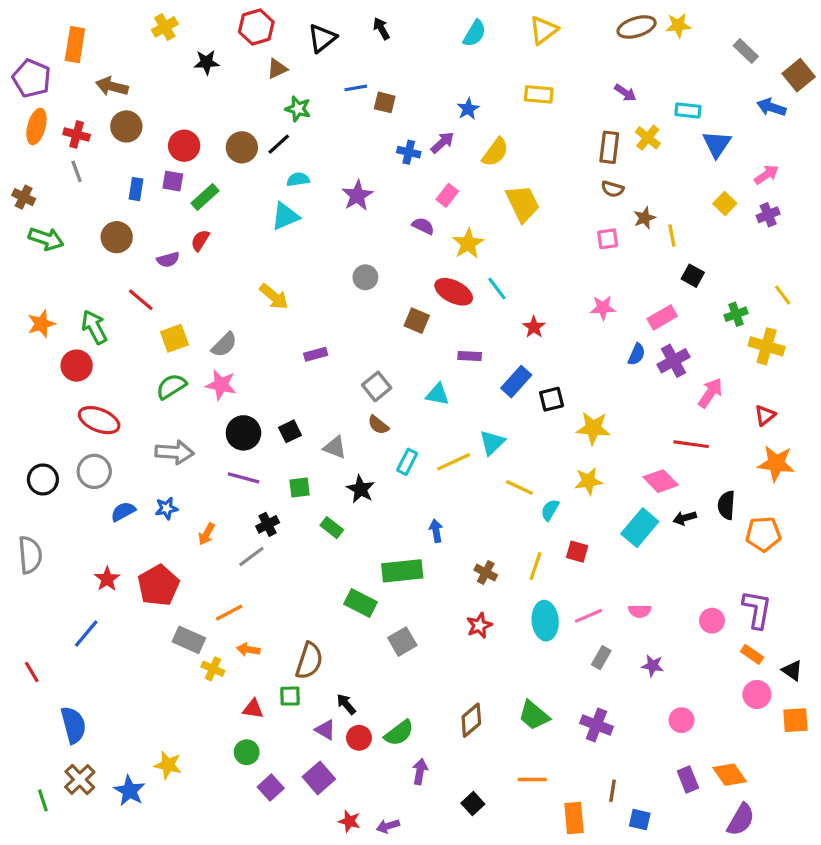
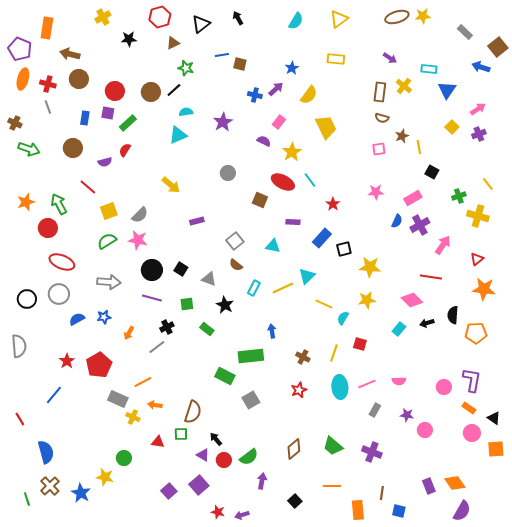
black square: (290, 431) -> (181, 269), turned -32
cyan rectangle: (640, 528) -> (399, 329), size x0.6
pink circle: (681, 720) -> (425, 430), moved
green circle: (247, 752) -> (124, 458), moved

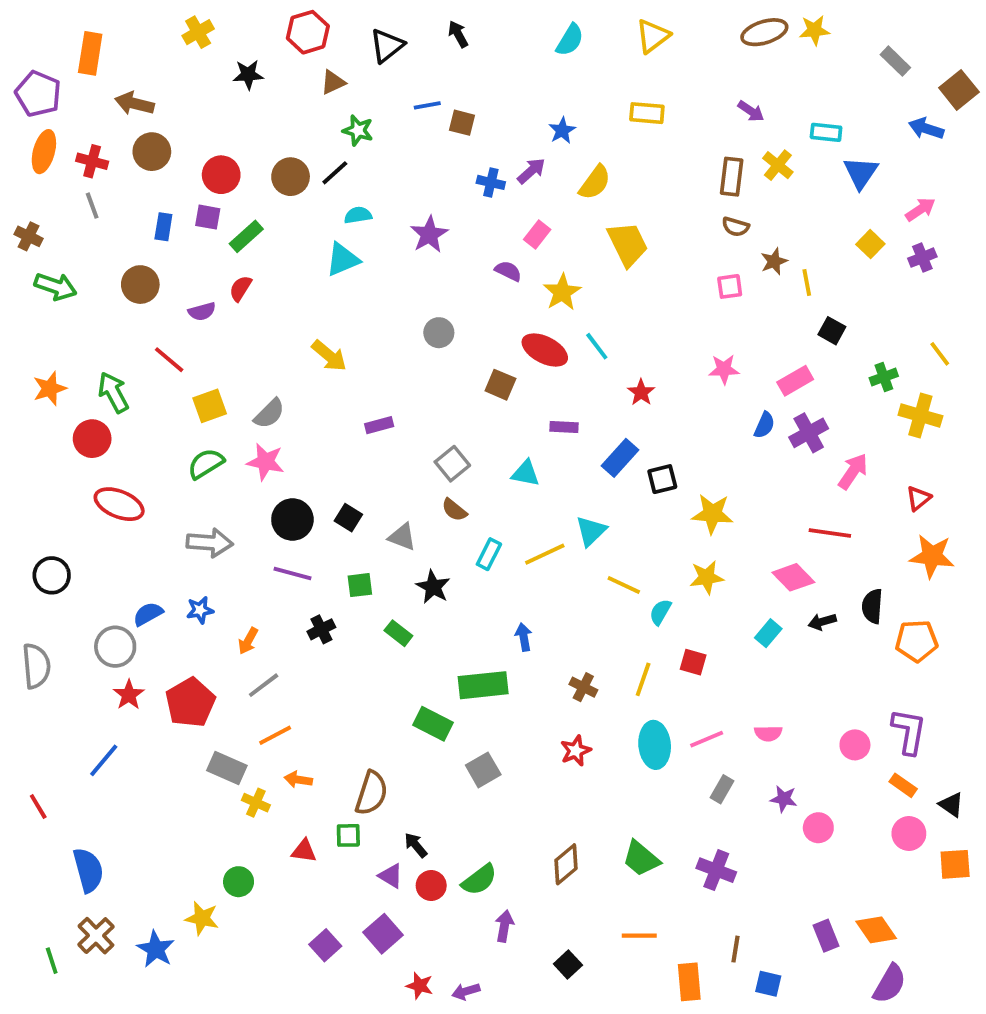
gray circle: (59, 294) -> (115, 647), moved
gray line: (157, 347) -> (264, 685), moved

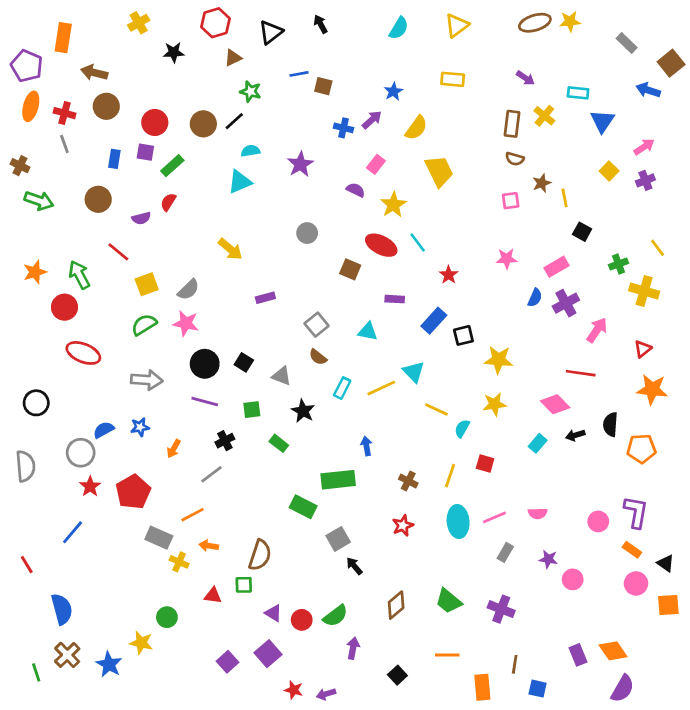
cyan triangle: (591, 531) -> (414, 372), turned -30
gray line: (264, 685) -> (211, 474), moved
black arrow: (416, 845) -> (354, 566), moved

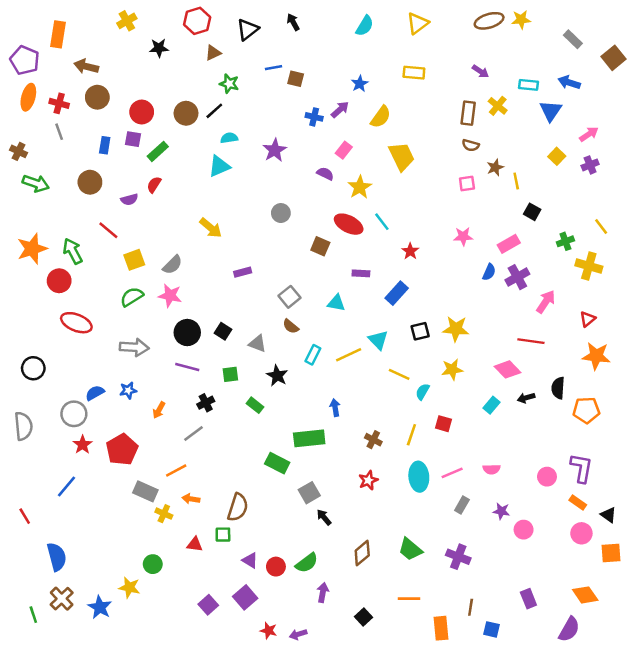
blue arrow: (648, 90) -> (569, 82), moved
orange star: (35, 272) -> (32, 249), size x1.4
black square: (463, 335) -> (420, 331), moved
orange diamond: (613, 651) -> (585, 595), moved

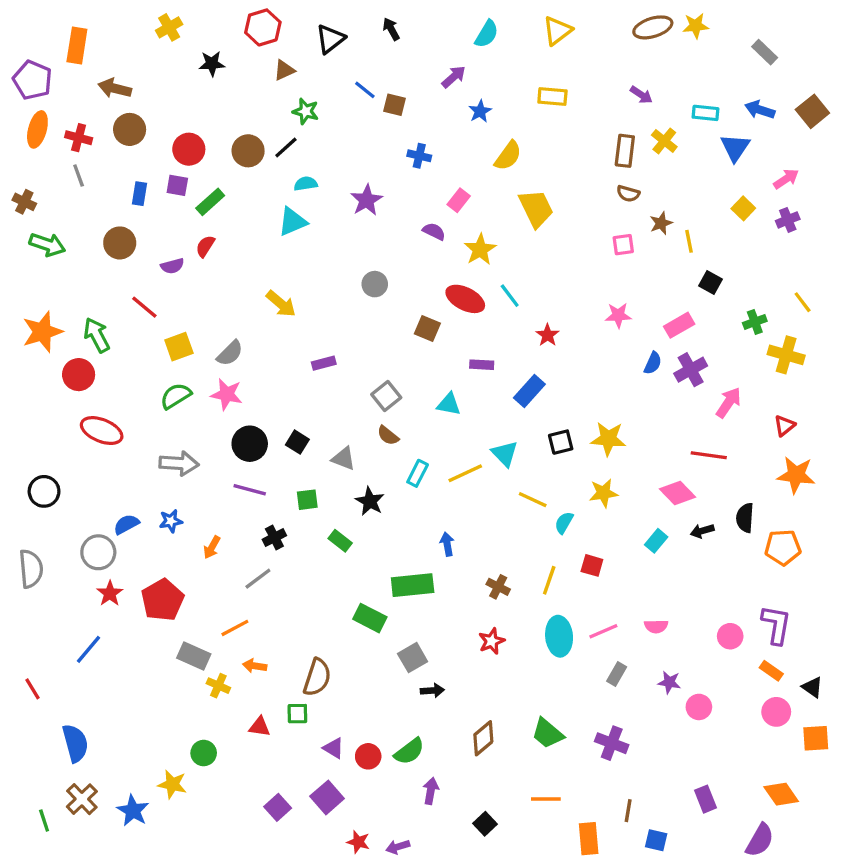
brown square: (613, 58) -> (812, 111), moved
blue line: (273, 68) -> (365, 90), turned 49
purple arrow: (340, 110) -> (454, 77), moved
black arrow: (324, 517) -> (432, 691), turned 126

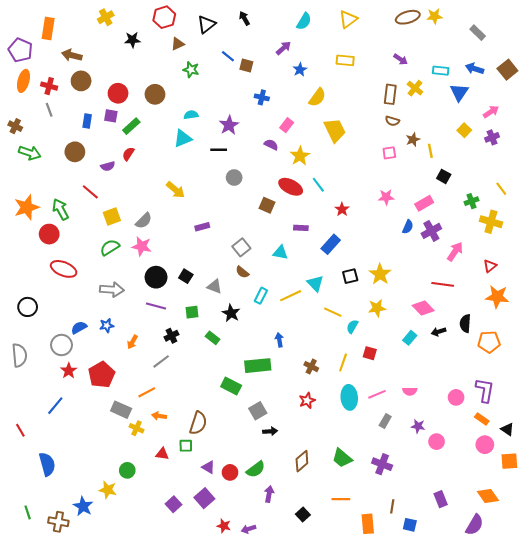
black line: (286, 148) -> (219, 150), moved, turned 42
yellow star: (608, 439) -> (380, 274), turned 30
brown cross: (82, 799) -> (58, 522), moved, turned -36

